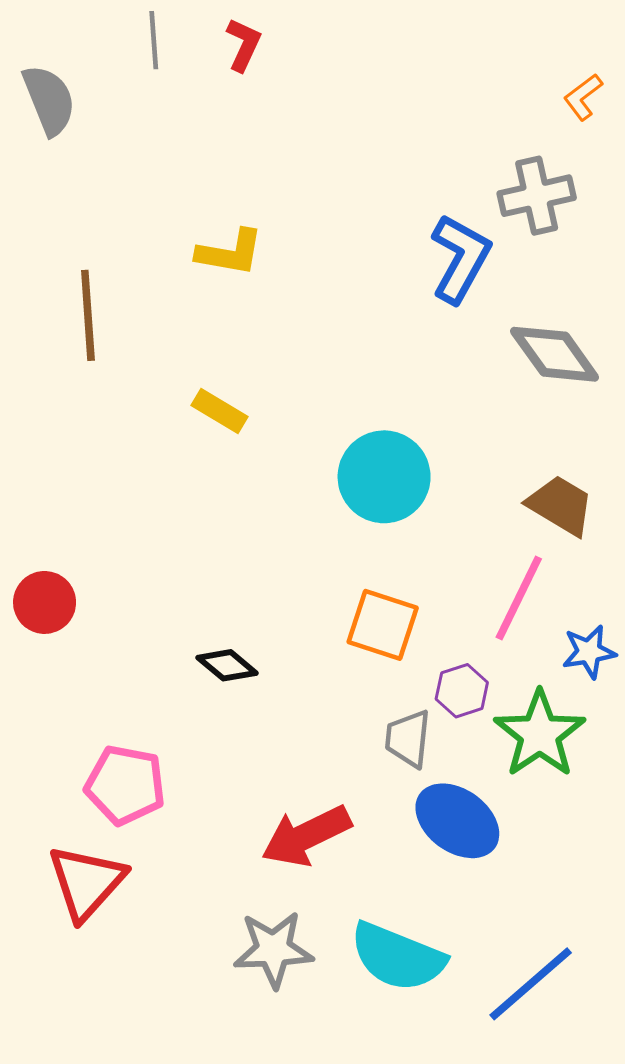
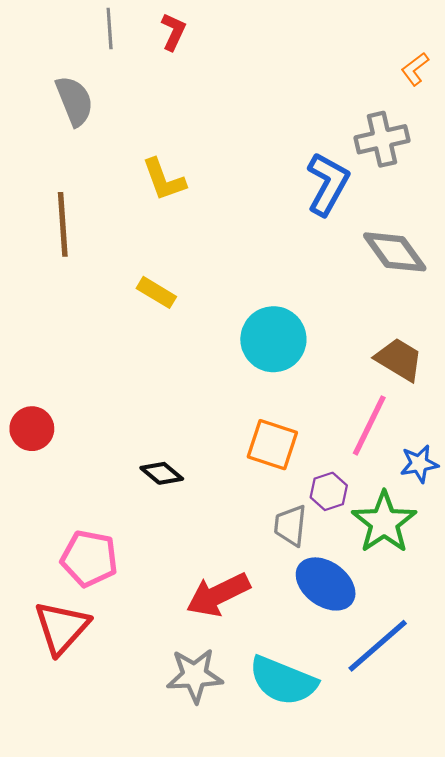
gray semicircle: (49, 100) -> (74, 101), moved
yellow L-shape: (230, 252) -> (164, 180), turned 60
blue line: (531, 984) -> (378, 646), moved

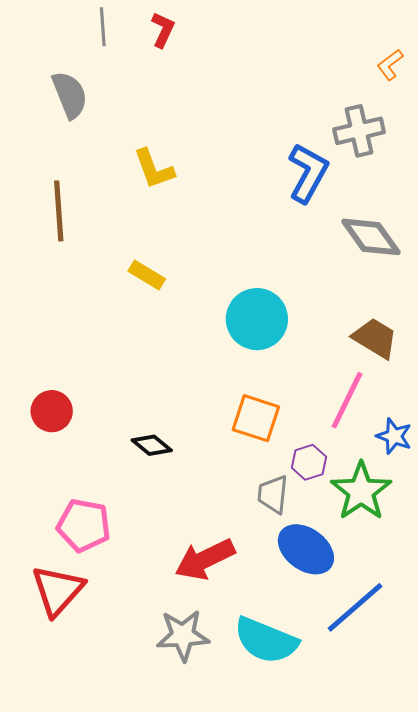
red circle: (32, 429) -> (52, 411), moved
blue star: (419, 464) -> (394, 436), turned 30

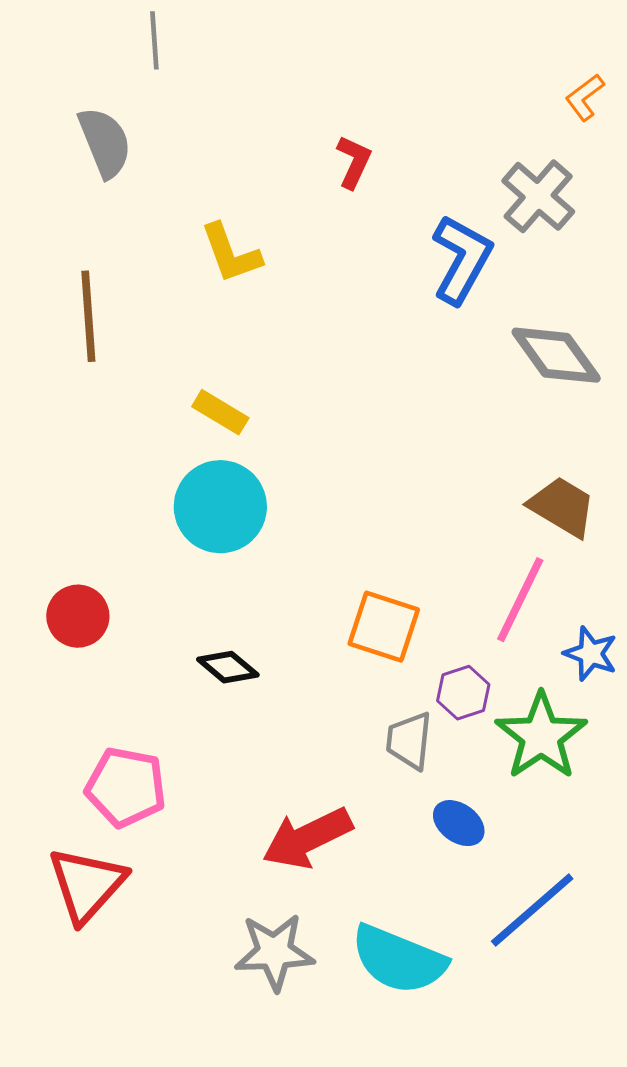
red L-shape: (163, 30) -> (354, 162), moved
gray cross: (359, 131) -> (538, 196), turned -36
cyan circle: (257, 319) -> (220, 507), moved
blue ellipse: (306, 549) -> (459, 823), size x0.6

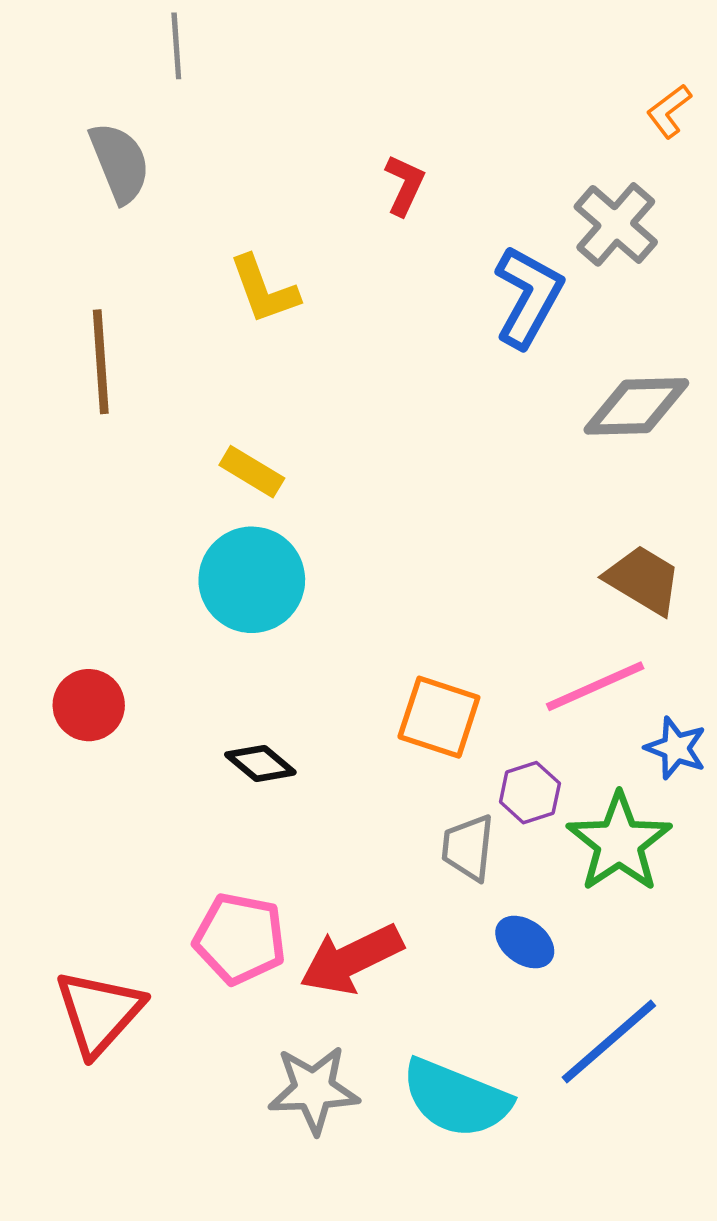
gray diamond: (556, 355) -> (636, 406), turned -56
pink line: (520, 600) -> (595, 686), turned 40
pink pentagon: (126, 787) -> (240, 939), moved

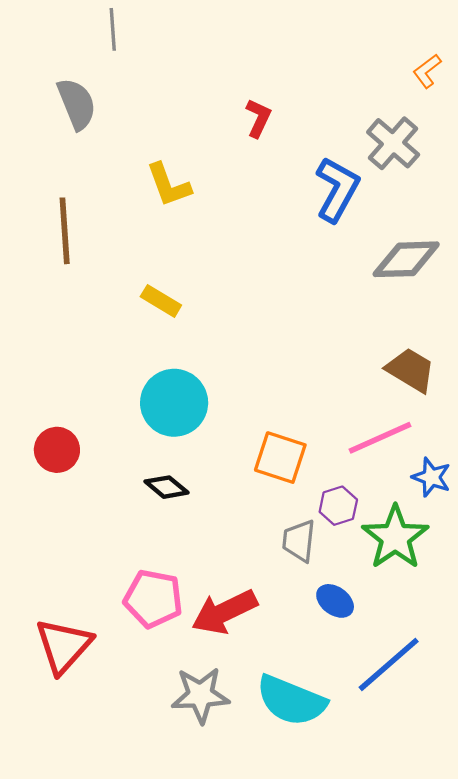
cyan circle: (252, 580) -> (174, 403), moved

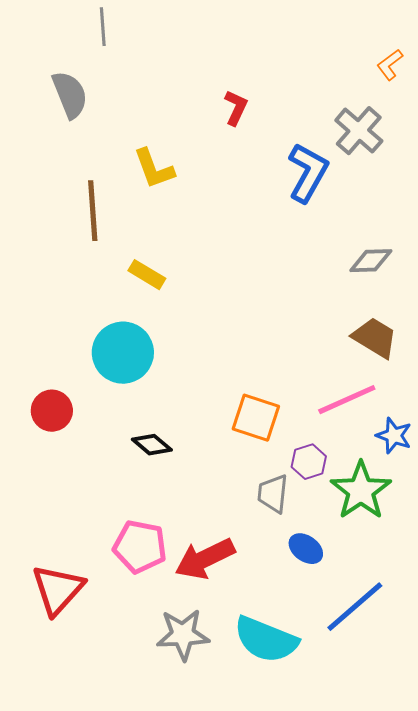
brown line: (65, 231) -> (93, 211), moved
gray diamond: (406, 259) -> (371, 261), moved, size x0.7
cyan circle: (174, 403) -> (123, 353), moved

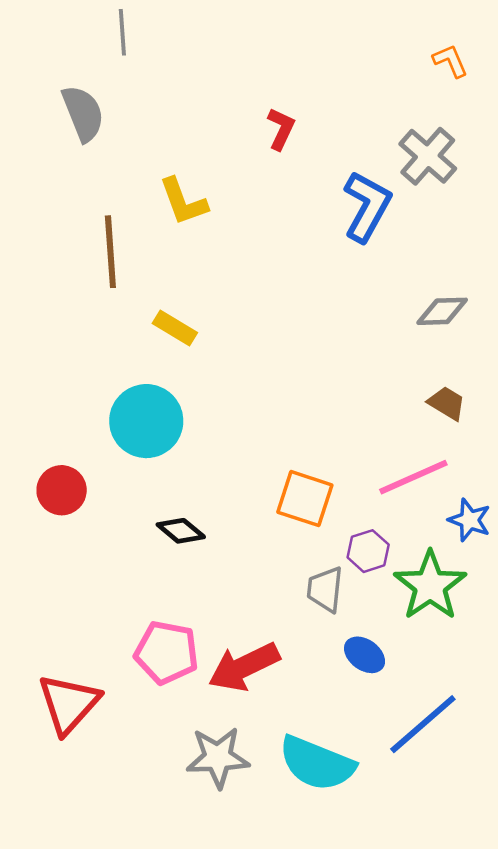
orange L-shape: (390, 65) -> (450, 61), moved, turned 104
brown trapezoid: (375, 338) -> (447, 403), size x0.7

